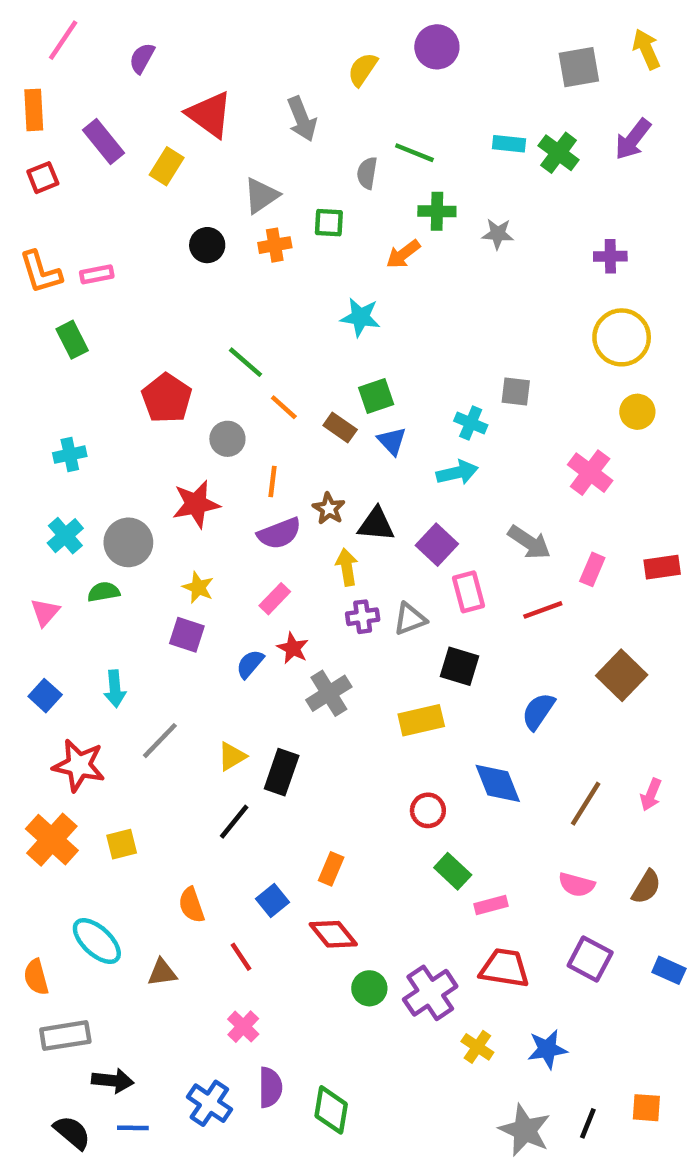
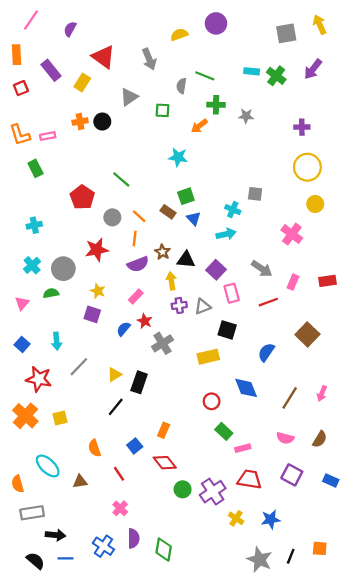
yellow semicircle: (363, 69) -> (179, 35), turned 36
orange cross: (275, 245) -> (80, 122), moved
orange line: (284, 407) -> (139, 216), moved

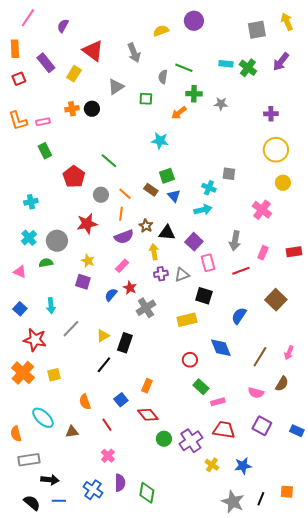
green rectangle: (35, 168) -> (45, 151), moved
gray arrow: (262, 269) -> (235, 241), turned 66
pink triangle: (22, 303) -> (20, 272), turned -48
brown semicircle: (320, 439) -> (282, 384), moved

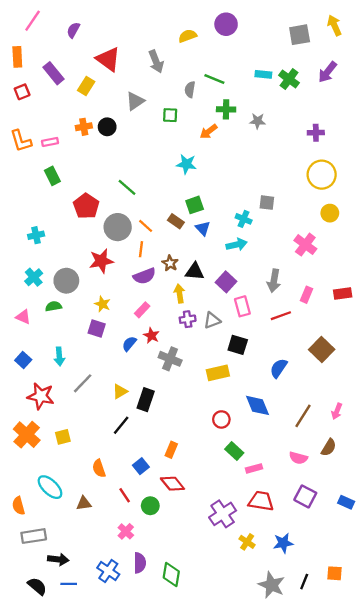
gray circle: (101, 195) -> (118, 227), size x1.5
gray cross: (146, 308) -> (170, 359), turned -36
green circle: (164, 439) -> (150, 506), moved

